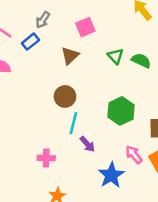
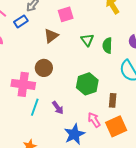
green semicircle: (141, 61) -> (107, 45), turned -119
cyan line: (73, 123) -> (35, 107), moved
pink cross: (46, 158) -> (23, 84), moved, size x1.6

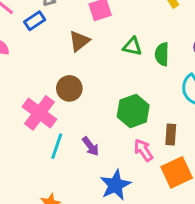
green triangle: (87, 40) -> (132, 46), turned -40
pink cross: (23, 84) -> (39, 113), turned 30
pink arrow: (94, 120) -> (143, 150), moved

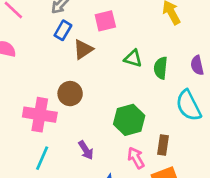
blue rectangle: (35, 21) -> (63, 30), moved, turned -30
pink cross: (39, 113) -> (40, 115), turned -32
cyan line: (57, 146) -> (42, 158), moved

